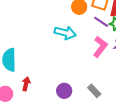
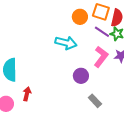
purple circle: (64, 91) -> (81, 76), moved

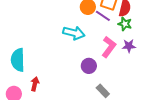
purple line: (102, 32) -> (103, 16), moved

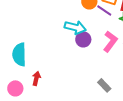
purple circle: (89, 66) -> (83, 39), moved

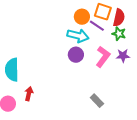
cyan arrow: (75, 27) -> (78, 36), moved

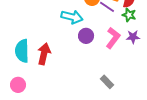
cyan arrow: (78, 36) -> (72, 17), moved
red arrow: (29, 94) -> (44, 54), moved, size x1.5

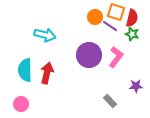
cyan arrow: (72, 17) -> (45, 35), moved
purple circle: (86, 36) -> (89, 55), size x1.6
purple star: (133, 37) -> (136, 86), moved

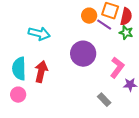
pink L-shape: (116, 57) -> (117, 68), moved
pink circle: (21, 104) -> (18, 95), moved

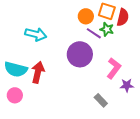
purple line: (104, 25) -> (94, 33), moved
green star: (126, 33) -> (107, 29), moved
cyan semicircle: (19, 69) -> (16, 69), turned -75

